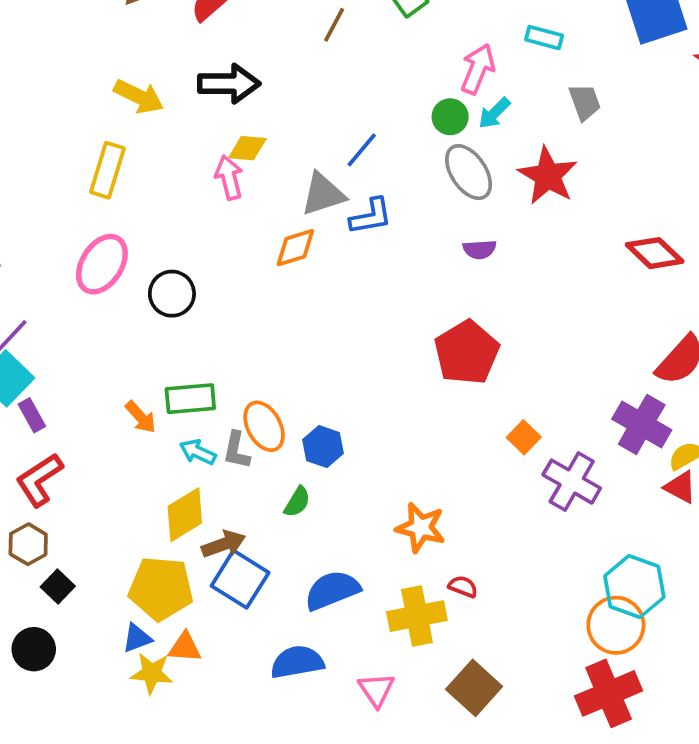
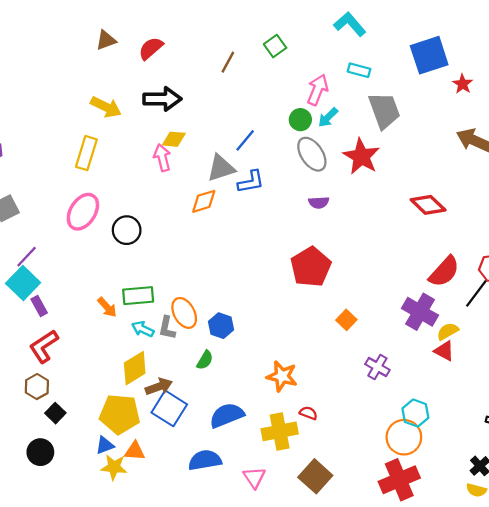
gray trapezoid: (585, 102) -> (384, 110), size x1.6
purple cross: (572, 482) -> (377, 367), moved, size x0.7
cyan hexagon: (634, 587) -> (415, 413), size x0.7

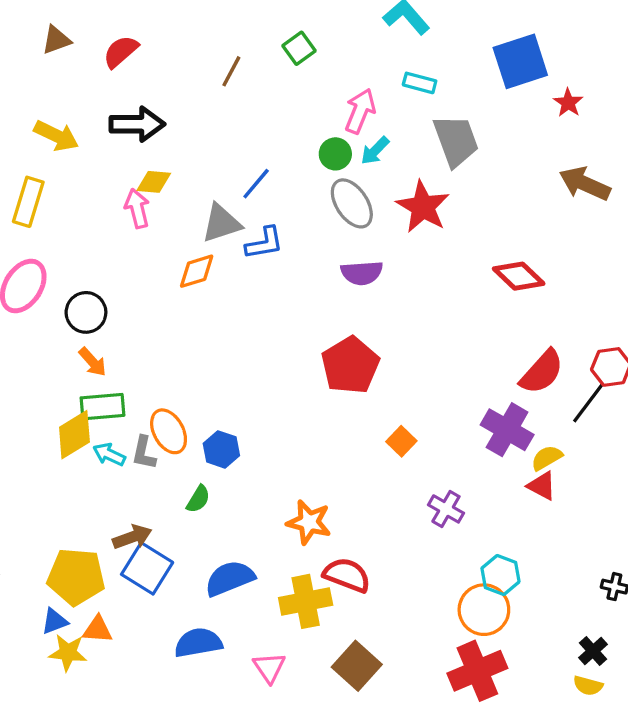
purple semicircle: (319, 202) -> (362, 273), size x1.4
orange arrow: (107, 307) -> (93, 362), moved
yellow diamond: (135, 368) -> (74, 435), moved
red semicircle: (308, 413) -> (347, 575), size x1.8

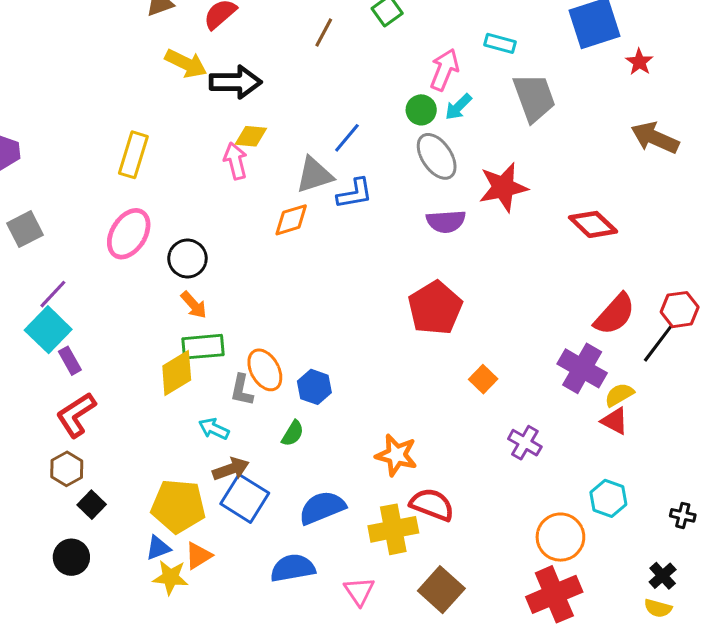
yellow arrow: (56, 136) -> (186, 64), moved
red star: (423, 207) -> (503, 187), moved, turned 30
cyan arrow: (109, 454) -> (214, 429), moved
cyan hexagon: (500, 575) -> (608, 498), moved
orange triangle: (98, 629) -> (198, 556), turned -36

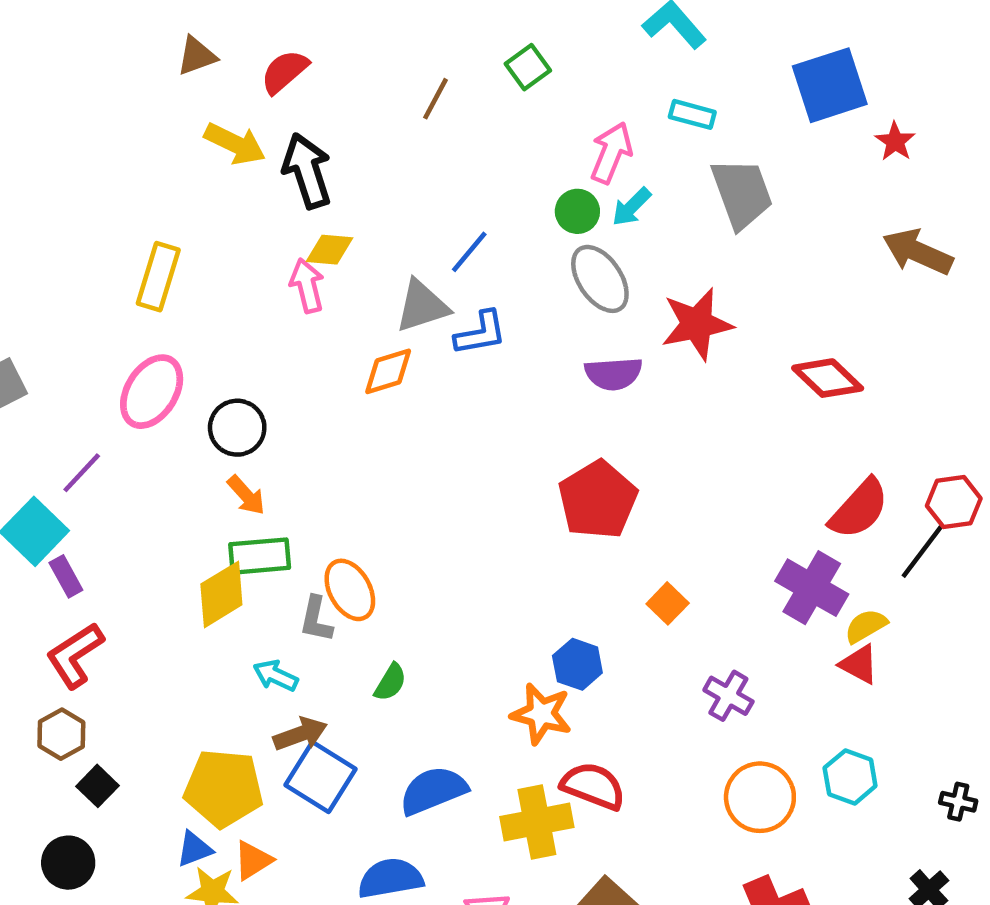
black arrow: (235, 82) -> (307, 171), turned -108
purple line: (53, 294) -> (82, 473), moved
blue hexagon: (314, 387) -> (577, 664), moved
orange circle: (560, 537) -> (760, 797), moved

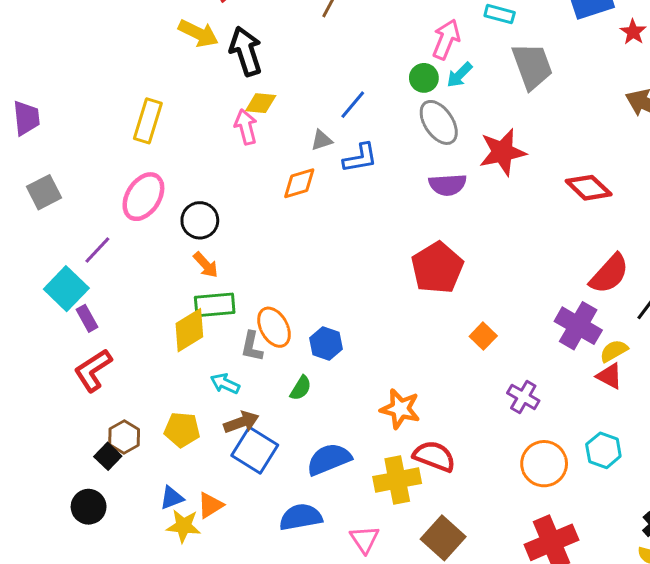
gray triangle: (422, 306) -> (321, 140), size x0.6
blue hexagon: (577, 664) -> (326, 344), moved
brown hexagon: (61, 734) -> (124, 437), moved
yellow pentagon: (224, 788) -> (182, 430), moved, size x0.7

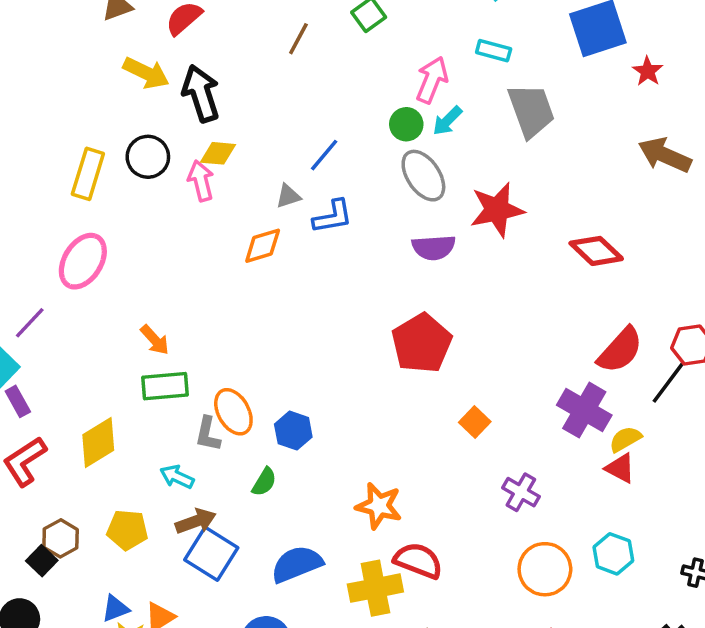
black circle: (200, 220) -> (148, 157), moved
yellow diamond: (189, 330) -> (98, 443), moved

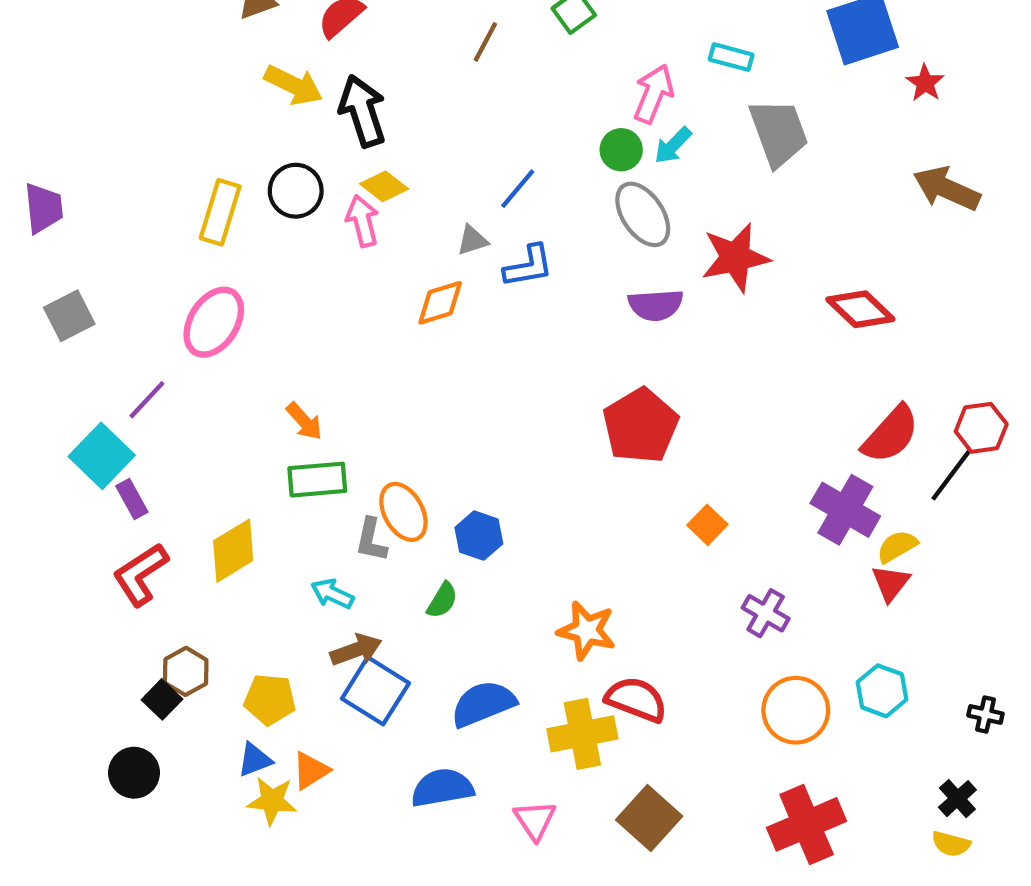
yellow diamond: (218, 153) -> (384, 186), turned 33
red triangle: (620, 468) -> (891, 583), turned 40
yellow pentagon: (127, 530) -> (270, 699), moved

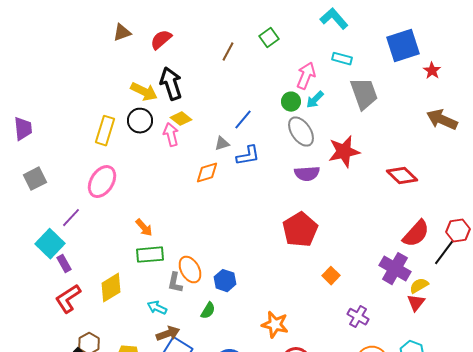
yellow arrow: (294, 85) -> (144, 92), moved

